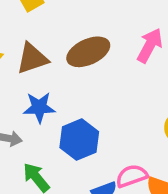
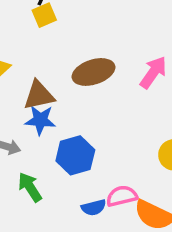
brown triangle: (32, 58) -> (39, 95), moved

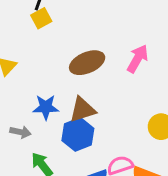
brown triangle: (39, 95) -> (82, 110), moved

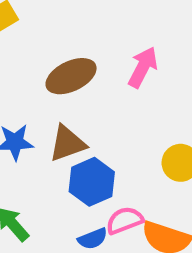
blue hexagon: (78, 134) -> (92, 182), moved

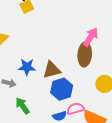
brown ellipse: (71, 76) -> (85, 54), moved, turned -65

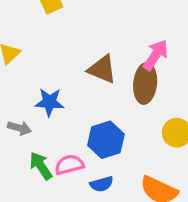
brown triangle: (52, 70) -> (102, 69), moved, turned 36
pink semicircle: (75, 109) -> (69, 165), moved

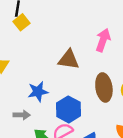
brown ellipse: (145, 83) -> (104, 87), moved
blue hexagon: (106, 140) -> (69, 109), moved

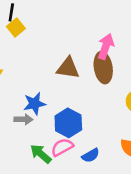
brown ellipse: (104, 87) -> (103, 68), moved
gray arrow: (22, 115) -> (23, 119), moved

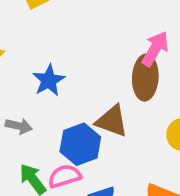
brown triangle: (68, 68) -> (112, 121), moved
blue star: (34, 104) -> (49, 80), moved, turned -30

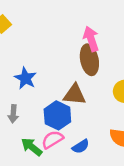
pink arrow: (155, 49) -> (91, 39), turned -35
gray arrow: (19, 126) -> (13, 114), turned 96

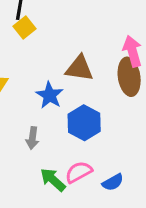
brown triangle: (75, 95) -> (79, 68), moved
blue hexagon: (57, 115) -> (84, 123), moved

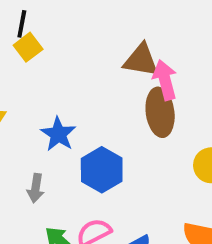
brown triangle: (79, 68) -> (141, 60), moved

